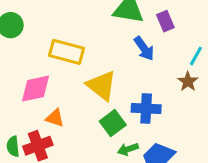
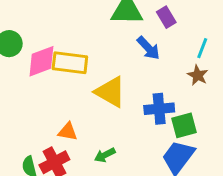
pink diamond: (36, 89) -> (41, 61), moved
green square: (113, 123) -> (184, 125), moved, turned 30
green arrow: (128, 149) -> (105, 155), moved

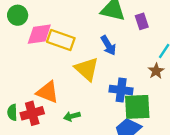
blue arrow: (148, 48) -> (108, 45), moved
green square: (184, 125) -> (137, 107), size x1.4
orange triangle: (68, 132) -> (48, 92), size x1.5

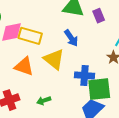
orange triangle: (48, 92) -> (24, 66), moved

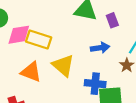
blue arrow: (71, 38) -> (100, 48), moved, turned -66

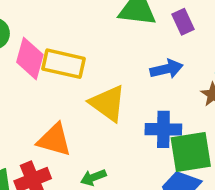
pink diamond: (19, 35) -> (30, 58), turned -60
orange triangle: (31, 72) -> (54, 140), moved

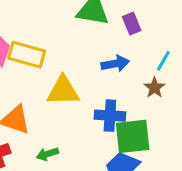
yellow triangle: (108, 103) -> (63, 91), turned -40

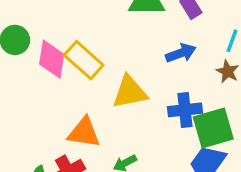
yellow rectangle: (27, 55) -> (84, 60), turned 36

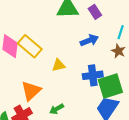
yellow triangle: (130, 92) -> (59, 65), size x0.6
orange triangle: (84, 132) -> (31, 91), turned -50

